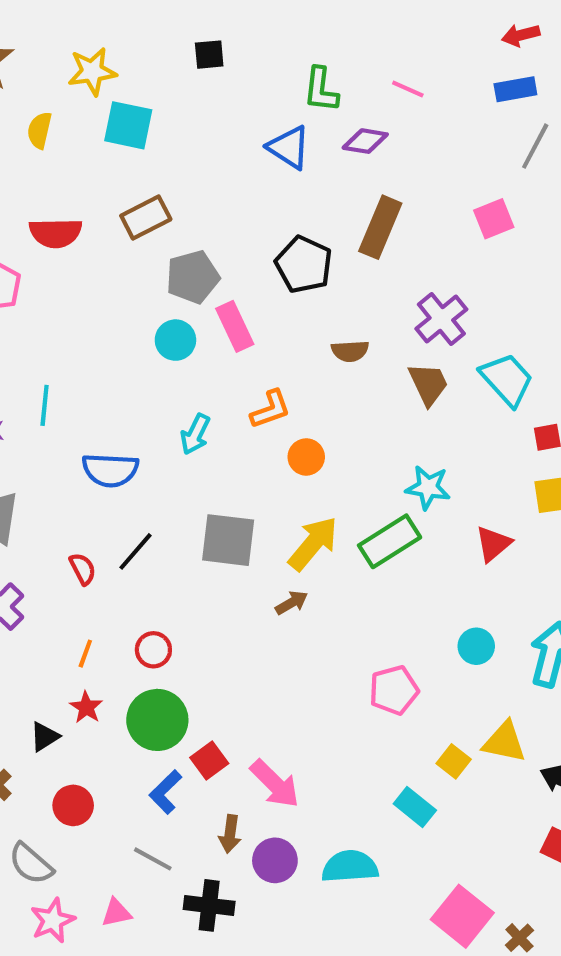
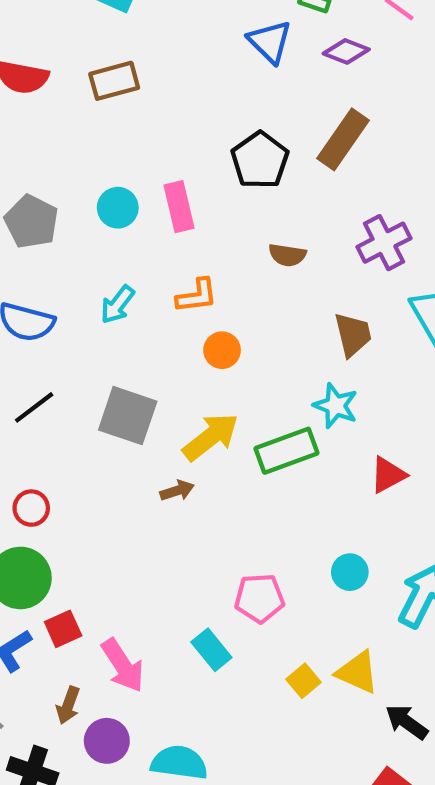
gray pentagon: (193, 277) -> (31, 222), moved, turned 30
brown trapezoid: (428, 384) -> (353, 335), moved
cyan rectangle: (415, 807) -> (211, 650), moved

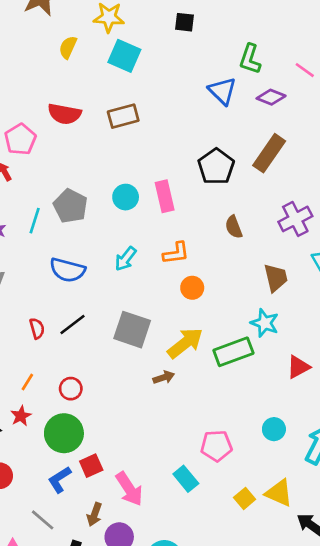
brown semicircle: (287, 255) -> (234, 227), turned 60

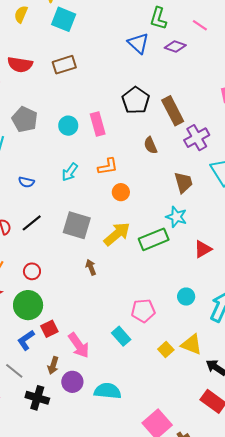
brown rectangle: (269, 153) -> (173, 111), moved, turned -60
gray pentagon: (70, 206) -> (25, 119), moved
blue semicircle: (67, 270) -> (26, 182), size x0.6
brown arrow: (164, 377) -> (91, 267), moved, turned -91

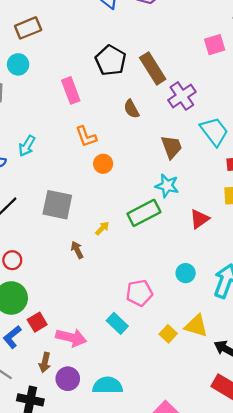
cyan circle: (68, 126) -> (18, 64), moved
orange L-shape: (108, 166) -> (86, 137), turned 85
cyan arrow: (70, 172) -> (27, 146), moved
yellow arrow: (117, 234) -> (102, 228), moved, size x0.5
pink arrow: (79, 345) -> (71, 338), turned -36

